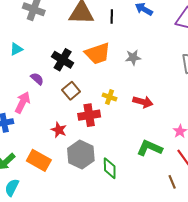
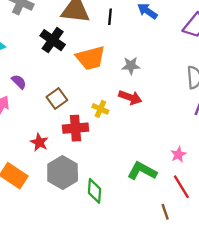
black cross: (63, 60) -> (53, 40), moved
red arrow: (143, 102) -> (130, 97), moved

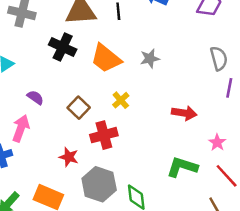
orange trapezoid: (90, 58) -> (106, 58), turned 64
red arrow: (130, 97) -> (184, 113), moved
yellow cross: (100, 109) -> (121, 100), moved, turned 35

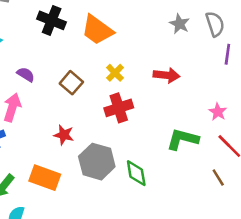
gray star: (150, 58) -> (179, 24), moved, turned -30
red arrow: (184, 113) -> (167, 75), moved
red cross: (104, 135) -> (119, 108), moved

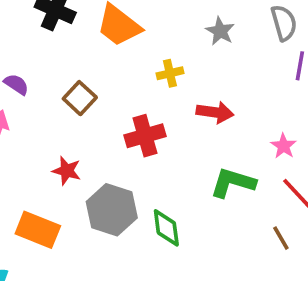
gray star: (179, 24) -> (220, 31), moved
yellow cross: (115, 73) -> (170, 73), moved, turned 30
red arrow: (167, 75) -> (215, 112), moved

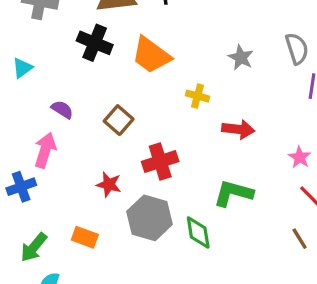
yellow cross: (170, 73) -> (198, 96), turned 30
red cross: (145, 136) -> (160, 161), moved
green L-shape: (233, 183) -> (233, 193), moved
orange rectangle: (38, 230) -> (85, 237), size x0.7

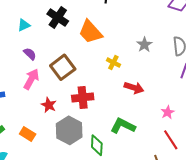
cyan triangle: (22, 68) -> (24, 25), moved
brown square: (119, 120) -> (63, 67), size x1.4
pink arrow: (45, 150) -> (31, 79), moved

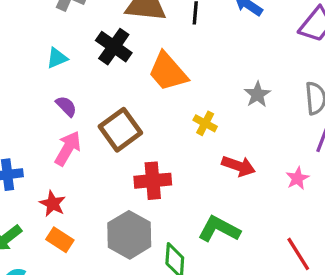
red star: (49, 105) -> (53, 204), moved
pink star: (168, 112) -> (297, 178), moved

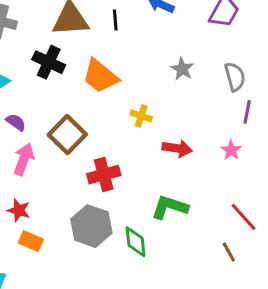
gray star: (257, 94) -> (182, 69), moved

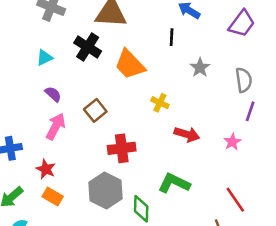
black line: (115, 20) -> (172, 37), moved
brown square: (67, 135) -> (95, 110), size x0.7

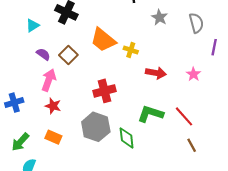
orange trapezoid: (130, 64) -> (103, 40), moved
brown square: (95, 110) -> (68, 55), moved
purple line: (250, 111) -> (214, 47), moved
red star: (46, 169) -> (53, 106), moved
red line: (235, 200) -> (184, 116), moved

